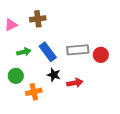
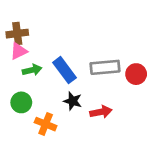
brown cross: (38, 19) -> (17, 34), moved
pink triangle: (11, 25) -> (19, 51), moved
orange cross: (34, 92) -> (46, 124), turned 35

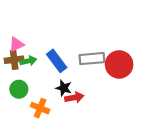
brown cross: (17, 34) -> (14, 60), moved
red circle: (136, 74) -> (119, 64), size x1.5
red arrow: (101, 112) -> (74, 97), moved

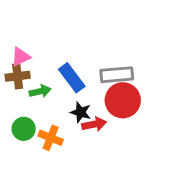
green arrow: (28, 61) -> (40, 91), moved
red circle: (119, 64) -> (123, 100), moved
green circle: (19, 89) -> (24, 129), moved

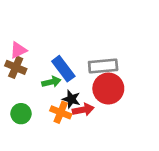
brown cross: (18, 76) -> (16, 67), turned 30
green arrow: (40, 91) -> (51, 82), moved
orange cross: (51, 138) -> (61, 112), moved

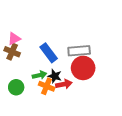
green arrow: (51, 82) -> (39, 75), moved

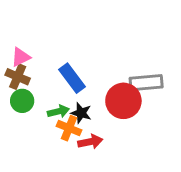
gray rectangle: (79, 51) -> (146, 83), moved
red arrow: (64, 84) -> (90, 142), moved
green circle: (16, 87) -> (22, 101), moved

